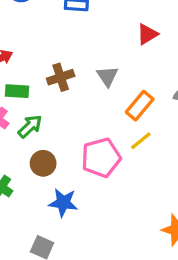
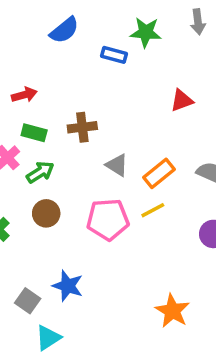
gray triangle: (107, 76) -> (117, 165), moved, turned -35
blue star: (63, 203) -> (68, 286), moved

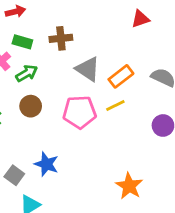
gray triangle: (117, 165) -> (88, 69), size x1.4

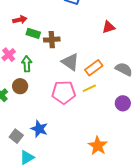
green rectangle: (22, 42) -> (33, 33), moved
green arrow: (27, 73) -> (27, 64), turned -63
brown circle: (31, 106) -> (20, 86), moved

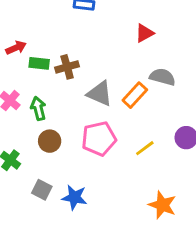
gray semicircle: (124, 69) -> (162, 77), moved
brown circle: (20, 86) -> (50, 141), moved
yellow line: (89, 88) -> (145, 148), moved
gray square: (16, 136) -> (42, 190), moved

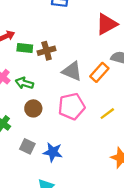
red triangle: (144, 33) -> (107, 24), size x1.5
green arrow: (38, 108) -> (24, 83), turned -60

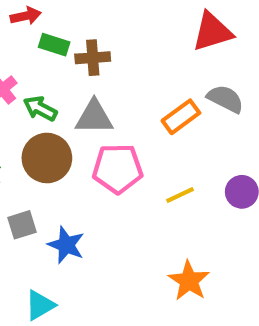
gray triangle: (72, 71) -> (94, 117), moved, turned -35
brown circle: (33, 108) -> (47, 158), size x1.5
gray square: (27, 146) -> (22, 225), turned 35

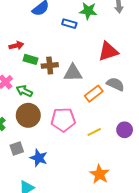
gray triangle: (94, 117) -> (73, 73), moved

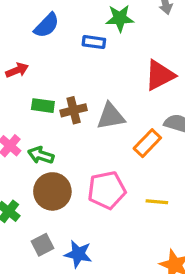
red arrow: (16, 46) -> (17, 70), moved
yellow line: (94, 132) -> (157, 202), turned 40

